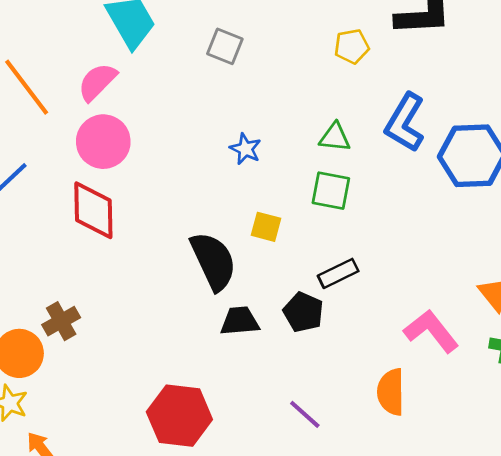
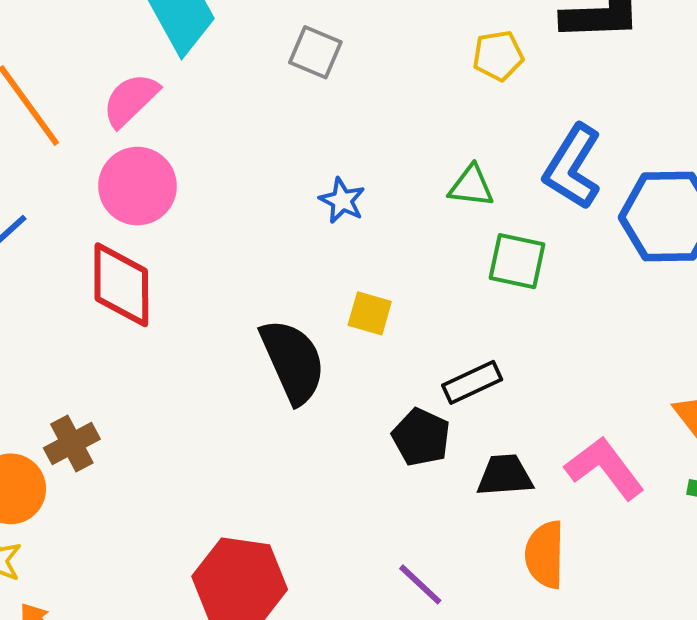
green square: (331, 191) -> (517, 261), moved
black trapezoid: (240, 321) -> (505, 475), moved

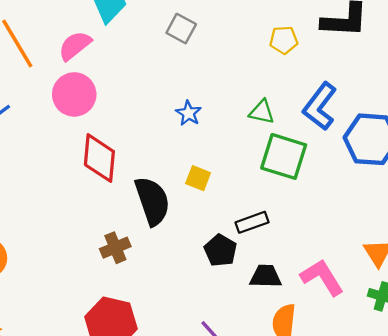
green square: (517, 261) -> (284, 156), size x1.4
red diamond: (121, 285) -> (99, 158), moved
brown cross: (72, 444) -> (115, 248), moved

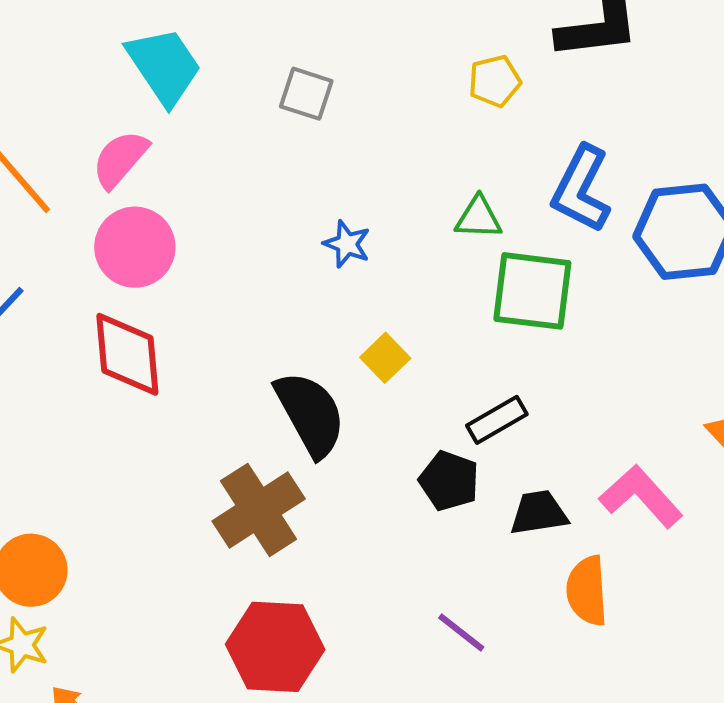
red diamond: (99, 158) -> (127, 354), moved
yellow square: (198, 178) -> (385, 358), turned 35
brown cross: (115, 248) -> (259, 510), size x1.6

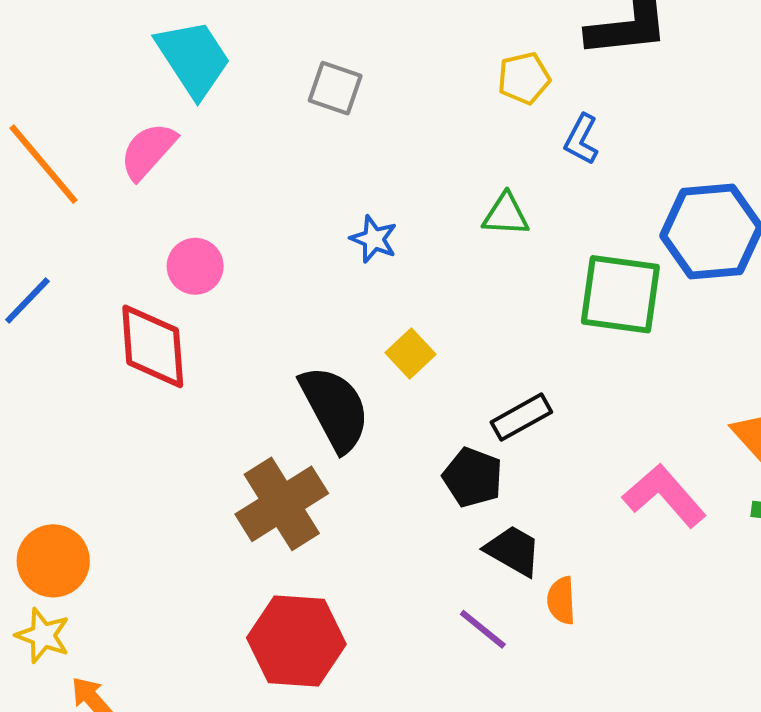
blue L-shape: (581, 189) -> (581, 139), moved, size x0.6
pink circle: (135, 247) -> (195, 266), moved, size x0.7
green square: (532, 291) -> (620, 294), moved
black trapezoid: (539, 513) -> (513, 551), moved, turned 38
orange semicircle: (587, 591) -> (561, 600), moved, size x0.7

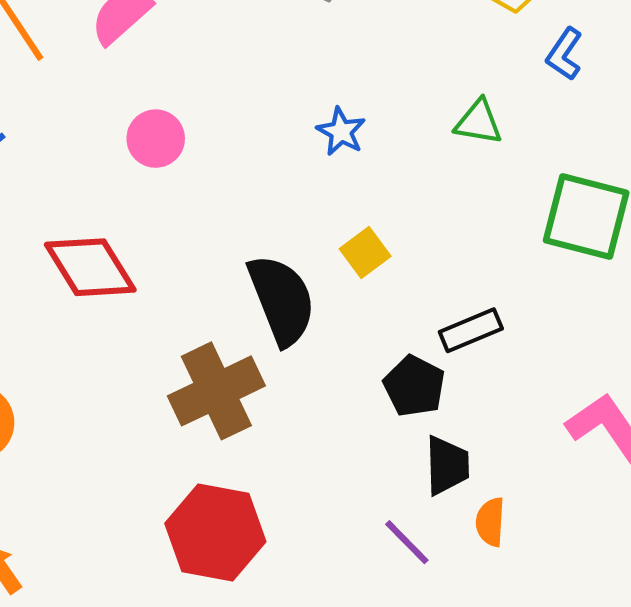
red diamond: (153, 346) -> (90, 267), moved, turned -34
black trapezoid: (513, 551) -> (447, 465), turned 52

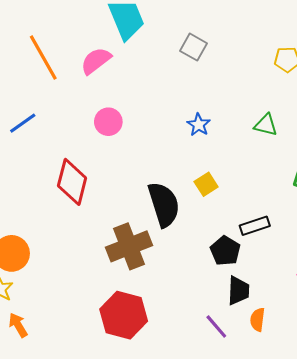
red diamond: (90, 267) -> (72, 182), turned 42

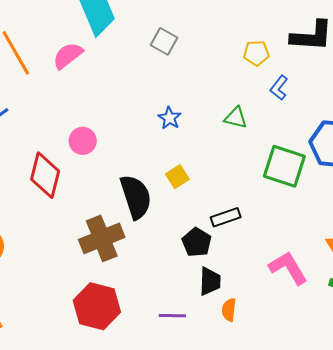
pink circle: (108, 122) -> (83, 141), moved
purple line: (216, 326) -> (172, 316), moved, turned -48

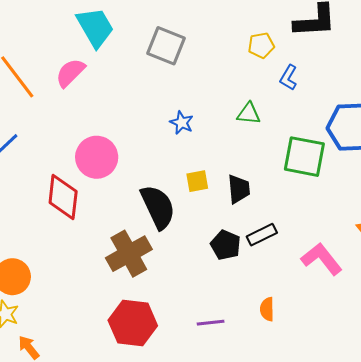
gray square: (164, 41) -> (166, 46), size x1.4
pink circle: (83, 141) -> (97, 157), size x1.5
yellow square: (177, 177) -> (197, 181), turned 30
black rectangle: (226, 217) -> (262, 235), moved
black trapezoid: (210, 281) -> (239, 189), moved

